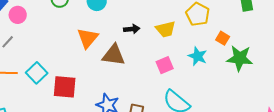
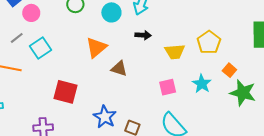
black arrow: (132, 29) -> (143, 35), moved
brown triangle: (114, 55) -> (119, 69), size x0.7
cyan square: (37, 73) -> (40, 48), moved

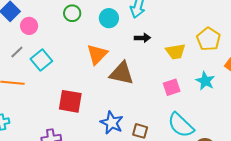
brown triangle: (119, 69) -> (122, 73), size x1.5

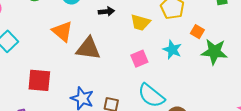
yellow trapezoid: (175, 51) -> (140, 23), turned 30
orange triangle: (97, 54) -> (62, 31), turned -30

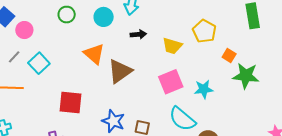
brown triangle: (88, 48) -> (120, 71), turned -44
cyan star: (172, 50) -> (204, 89), moved, turned -30
pink square: (139, 59) -> (171, 82), size x1.4

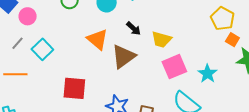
yellow pentagon: (204, 31) -> (223, 19), moved
black arrow: (138, 34) -> (133, 28), moved, turned 49
yellow trapezoid: (172, 46) -> (161, 40), moved
cyan star: (204, 89) -> (207, 74), turned -30

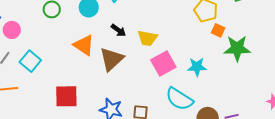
cyan star: (207, 74) -> (197, 67), turned -30

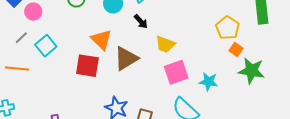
black arrow: (118, 30) -> (141, 21), moved
red square: (66, 96) -> (87, 66), moved

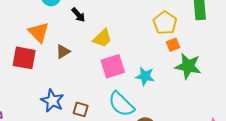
yellow trapezoid: (165, 44) -> (102, 38), turned -65
orange square: (236, 50) -> (173, 45), turned 32
brown triangle: (126, 58) -> (63, 52), size x0.6

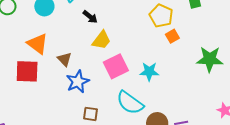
black arrow: (78, 15) -> (90, 17), moved
brown triangle: (63, 52) -> (64, 59), turned -35
green star: (188, 66) -> (210, 59), moved
blue star: (52, 101) -> (78, 82), moved, turned 30

